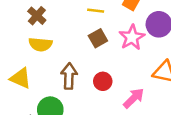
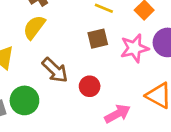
yellow semicircle: (40, 44) -> (34, 27), turned 105
brown arrow: (69, 76) -> (55, 70), turned 115

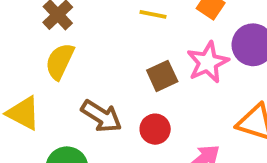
brown square: (98, 39) -> (162, 76), moved

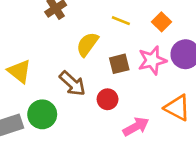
yellow semicircle: (60, 61) -> (87, 44), moved

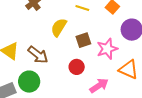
pink star: (152, 60) -> (107, 49), moved
brown arrow: (72, 83) -> (38, 55), moved

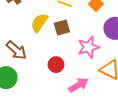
brown square: (83, 40) -> (62, 28), moved

